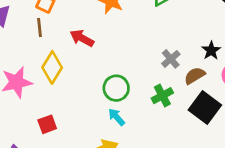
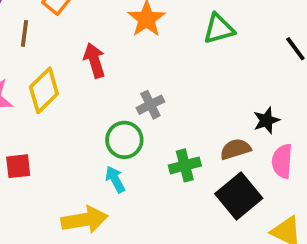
brown line: (40, 28) -> (25, 33), moved
red arrow: (82, 38) -> (94, 60), turned 30
gray cross: (171, 59) -> (150, 105), moved

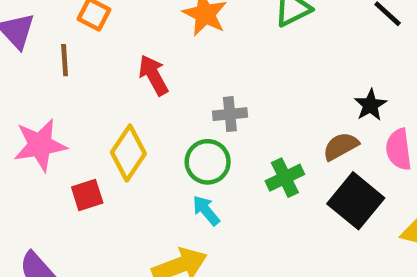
yellow diamond: (44, 90) -> (128, 153), moved
gray cross: (150, 105) -> (230, 114), turned 32
red square: (18, 166) -> (87, 195), moved

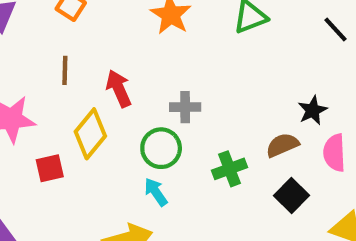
brown line: (65, 60) -> (65, 70), moved
red arrow: (153, 75) -> (119, 89), moved
black square: (356, 201) -> (291, 195), size x0.7

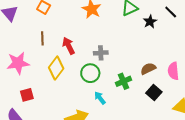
black star: (313, 110) -> (150, 22), moved
red square: (50, 168) -> (27, 95), moved
cyan arrow: (156, 192) -> (100, 98), moved

